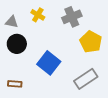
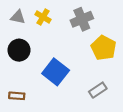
gray triangle: (12, 22) -> (18, 17), moved
gray rectangle: (86, 79) -> (98, 90), size x0.7

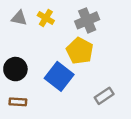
yellow pentagon: (104, 48) -> (80, 51), moved
black circle: (19, 50) -> (15, 69), moved

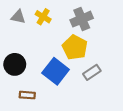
gray rectangle: (104, 96) -> (92, 72), moved
brown rectangle: (18, 102) -> (27, 95), moved

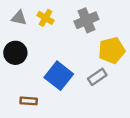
yellow pentagon: (75, 47) -> (112, 50), moved, turned 30
black circle: (15, 64) -> (15, 53), moved

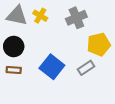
gray triangle: (19, 18) -> (17, 16), size x1.5
brown rectangle: (29, 101) -> (14, 70), moved

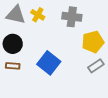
gray cross: (76, 18) -> (72, 17), turned 30
gray rectangle: (86, 68) -> (96, 66), moved

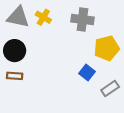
blue square: (49, 63) -> (87, 72), moved, size x0.6
gray rectangle: (96, 66) -> (110, 89), moved

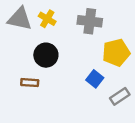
black circle: (15, 51) -> (46, 55), moved
brown rectangle: (15, 76) -> (30, 83), moved

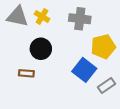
blue square: (95, 79) -> (84, 70), size x1.5

